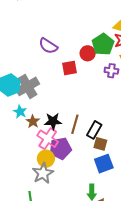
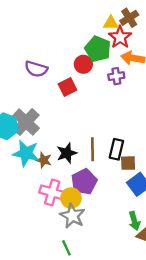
cyan star: (20, 112) -> (26, 153), size x1.6
pink cross: (48, 139) -> (52, 192), moved

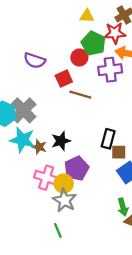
yellow triangle: (111, 23) -> (87, 16), moved
red star: (120, 37) -> (115, 33), turned 30
purple cross: (116, 76) -> (110, 70), size x1.5
brown line: (92, 149) -> (80, 95), moved, turned -75

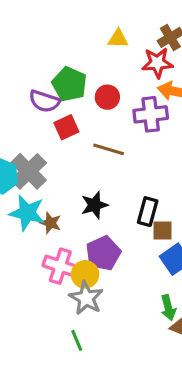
green pentagon: (94, 43) -> (69, 84), moved
red square: (64, 79) -> (66, 127), moved
black star: (61, 141) -> (94, 205), moved

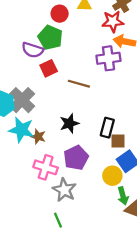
red circle: (107, 97) -> (60, 14), moved
yellow circle: (85, 274) -> (112, 176), moved

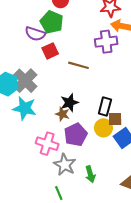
brown star: (38, 137) -> (62, 114), moved
yellow circle: (112, 176) -> (103, 128), moved
green arrow: (123, 196) -> (90, 174), moved

